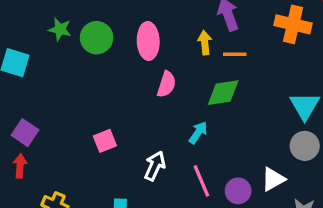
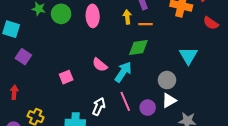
pink semicircle: (166, 84) -> (100, 65), moved, turned 112
purple square: (25, 133) -> (23, 57), moved
cyan arrow: (198, 133) -> (123, 72), size x1.5
gray circle: (305, 146) -> (167, 80), moved
white arrow: (155, 166) -> (99, 107), moved

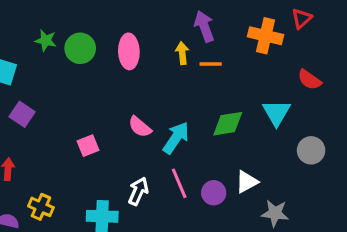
red semicircle: (211, 23) -> (309, 80), moved
green diamond: (138, 47) -> (228, 124), moved
gray circle: (167, 80) -> (311, 150), moved

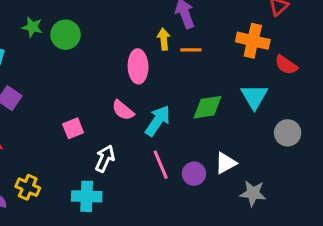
orange cross: (265, 36) -> (253, 41), moved
pink ellipse: (129, 51) -> (138, 66), moved
white arrow: (138, 191) -> (105, 159), moved

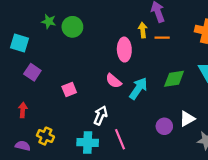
pink square: (73, 128) -> (69, 90), moved
pink line: (161, 165) -> (120, 139), moved

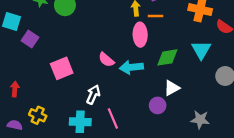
pink ellipse: (124, 50) -> (140, 35), moved
purple square: (32, 72) -> (30, 39), moved
cyan arrow: (138, 88) -> (131, 67), turned -130
pink square: (69, 90) -> (62, 68), size x1.5
white triangle: (187, 119) -> (172, 88), moved

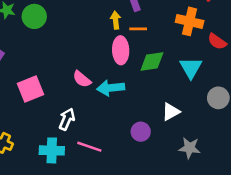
green diamond: (167, 57) -> (152, 62), moved
white triangle: (172, 88) -> (171, 112), moved
pink line: (113, 119) -> (89, 147), turned -48

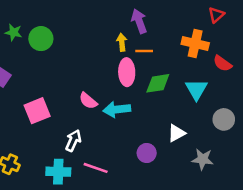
gray star: (190, 148) -> (203, 159), moved

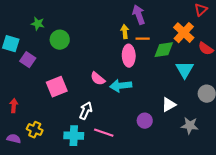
green circle: (41, 39) -> (60, 40), moved
orange cross: (195, 44) -> (184, 33), turned 30
green diamond: (158, 83) -> (164, 50), moved

